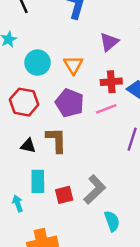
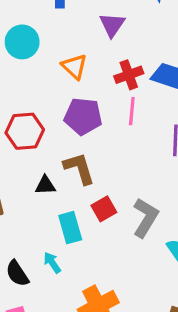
cyan circle: (38, 63) -> (22, 42), moved
pink line: (106, 109) -> (132, 111), turned -48
red square: (64, 195) -> (104, 209), moved

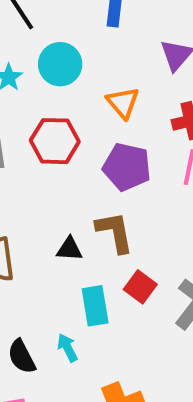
red hexagon: (25, 131) -> (55, 141), moved
red square: (104, 209) -> (140, 287), turned -30

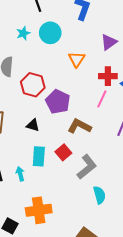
red hexagon: (55, 141) -> (33, 85), moved
purple pentagon: (127, 167) -> (58, 102), moved
brown L-shape: (115, 232) -> (79, 126), moved, turned -65

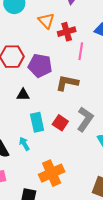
red cross: (108, 76) -> (67, 32), moved
red square: (63, 152) -> (60, 123), moved

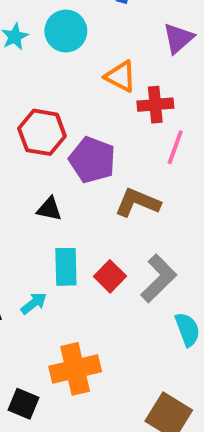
orange triangle: (46, 21) -> (121, 76), turned -30
cyan arrow: (24, 144) -> (34, 303), turned 72

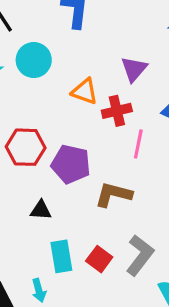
purple triangle: (178, 38) -> (134, 69), moved
cyan arrow: (34, 303) -> (39, 290), turned 120

